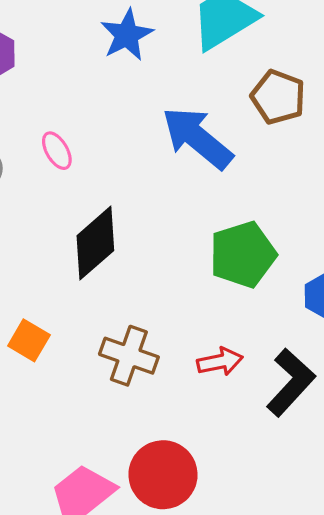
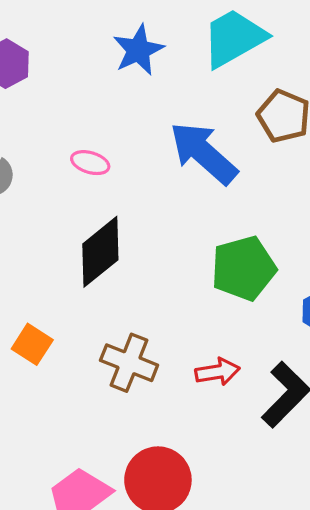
pink ellipse: (57, 151) -> (90, 163), moved, turned -45

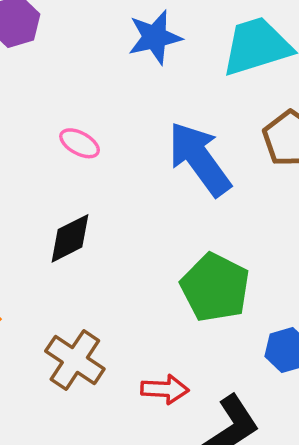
black diamond: (100, 252) -> (70, 238), size x0.7
green pentagon: (244, 268) -> (215, 288), turned 30

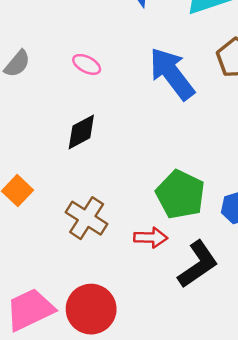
green pentagon: (215, 288) -> (180, 194), moved

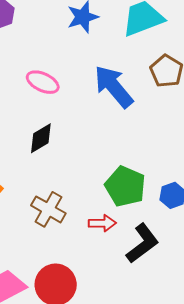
pink ellipse: (87, 64) -> (43, 82), size x1.4

